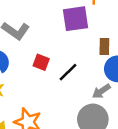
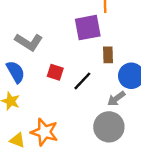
brown rectangle: (104, 46) -> (108, 55), moved

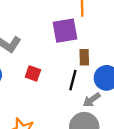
black line: (82, 81) -> (73, 80), moved, turned -30

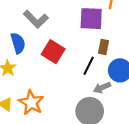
red square: (33, 73) -> (53, 52), size x1.5

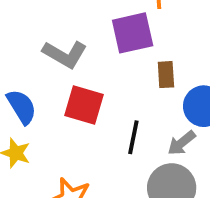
gray L-shape: (36, 19) -> (65, 54), moved
black line: (89, 66) -> (133, 137), moved

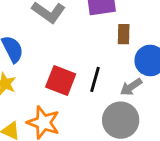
red square: (84, 105) -> (61, 80), moved

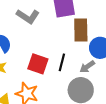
brown rectangle: (124, 34) -> (81, 30), size x1.6

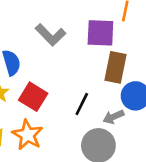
red square: (38, 64) -> (33, 97), moved

